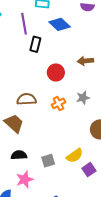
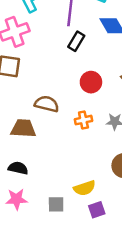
brown trapezoid: (14, 123) -> (23, 128), turned -55
gray square: (48, 161) -> (56, 204), moved

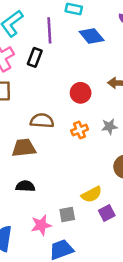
black rectangle: (76, 41) -> (35, 57), moved
pink star: (16, 199) -> (41, 225), moved

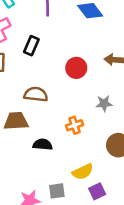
black rectangle: (35, 57) -> (31, 46), moved
orange cross: (80, 130) -> (75, 125), moved
black semicircle: (25, 186) -> (43, 144), moved

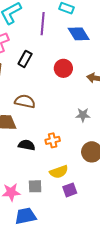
red circle: (76, 68) -> (63, 68), moved
orange cross: (75, 125) -> (53, 140), moved

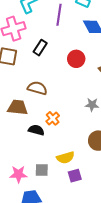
orange cross: (53, 140) -> (53, 118), moved, turned -32

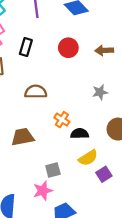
brown trapezoid: (18, 107) -> (23, 137), moved
black semicircle: (36, 130) -> (80, 134), moved
gray square: (42, 170) -> (53, 170), moved

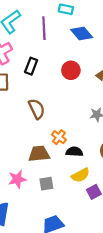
brown semicircle: (36, 92) -> (37, 109), turned 60
brown trapezoid: (23, 137) -> (39, 154), moved
pink star: (43, 191) -> (17, 179), moved

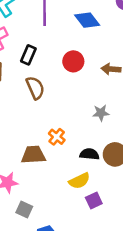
brown semicircle: (37, 109) -> (35, 88), moved
black semicircle: (74, 152) -> (89, 154), moved
gray square: (46, 184) -> (24, 210), moved, turned 32

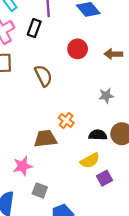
black rectangle: (28, 55) -> (34, 28), moved

